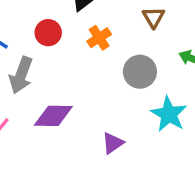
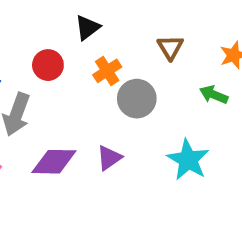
gray circle: (140, 72) -> (137, 99), moved
purple triangle: (113, 143) -> (109, 158), moved

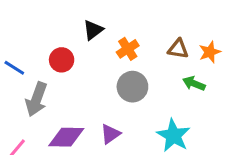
brown triangle: (170, 47) -> (178, 49), moved, turned -50
orange cross: (107, 71) -> (128, 49), moved

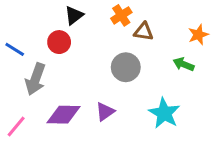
black triangle: (93, 30) -> (74, 15), moved
orange cross: (128, 49) -> (121, 15), moved
brown triangle: (178, 49) -> (144, 32), moved

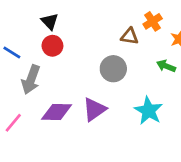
black triangle: (74, 15) -> (50, 21), moved, turned -36
orange cross: (121, 15) -> (153, 21), moved
purple triangle: (105, 112) -> (94, 109), size x1.4

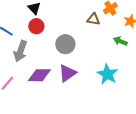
gray circle: (113, 69) -> (65, 44), moved

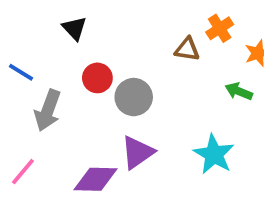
red circle: (36, 26) -> (97, 78), moved
purple diamond: (39, 75) -> (95, 179), moved

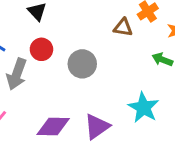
red circle: (97, 78) -> (41, 49), moved
purple triangle: (138, 152) -> (97, 127), moved

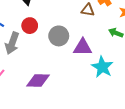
purple triangle: (97, 127) -> (83, 47), moved, turned 36

